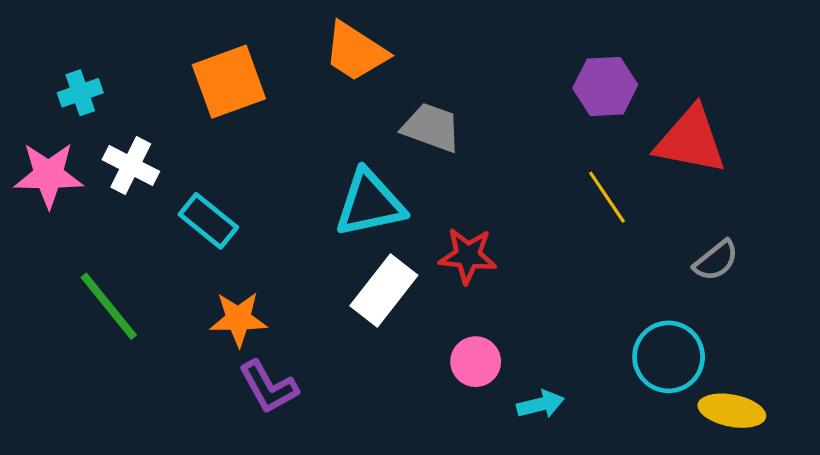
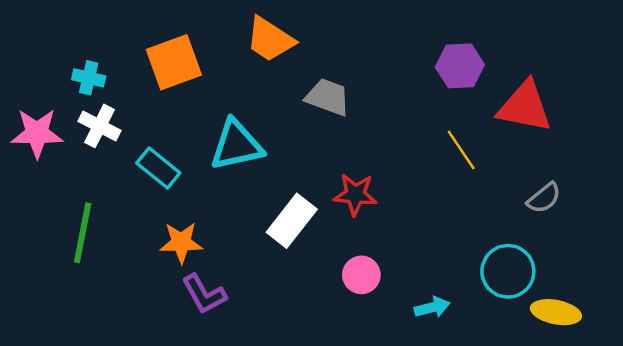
cyan cross: (80, 93) -> (89, 78), moved, turned 32
cyan triangle: (370, 203) -> (236, 145), moved
green line: (109, 306) -> (83, 233), turned 50
cyan arrow: (540, 404) -> (432, 307), moved

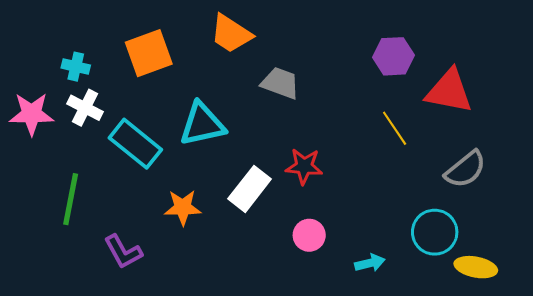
cyan rectangle: (158, 168) -> (135, 144), size x1.4
gray semicircle: (544, 198) -> (465, 169), size x1.4
orange star: (181, 242) -> (183, 207), moved
purple L-shape: (204, 294) -> (123, 252), moved

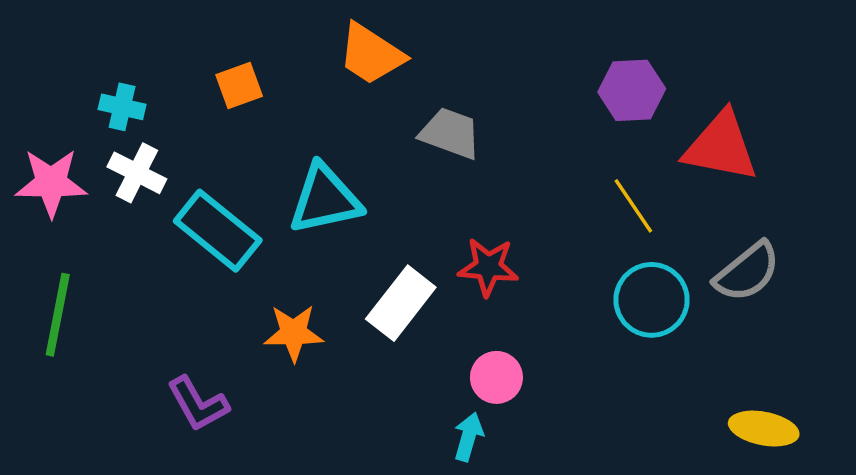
orange square: (149, 53) -> (239, 85), size x0.6
green line: (71, 199) -> (58, 315), moved
cyan circle: (435, 232) -> (652, 300), moved
cyan arrow: (370, 263) -> (468, 437), moved, turned -60

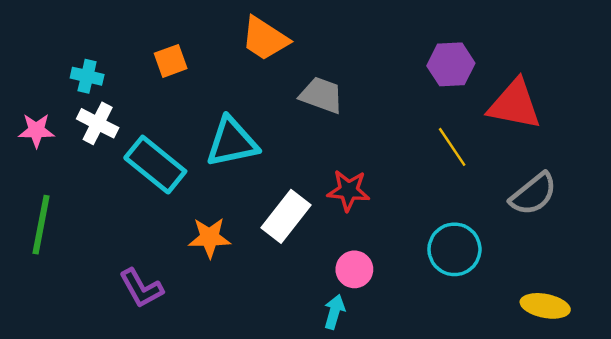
pink star: (51, 183) -> (36, 130), size x0.7
cyan circle: (652, 300) -> (454, 249), moved

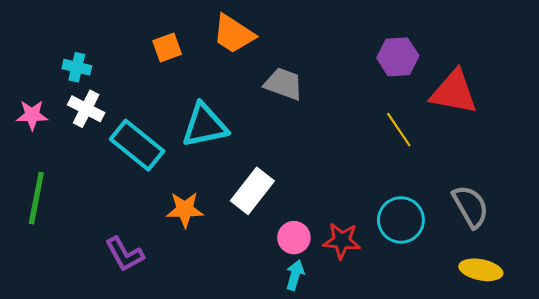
orange square: (171, 61) -> (167, 47), moved
red star: (348, 190) -> (342, 241), moved
gray semicircle: (533, 194) -> (471, 206), moved, turned -81
pink circle: (354, 269) -> (294, 238), moved

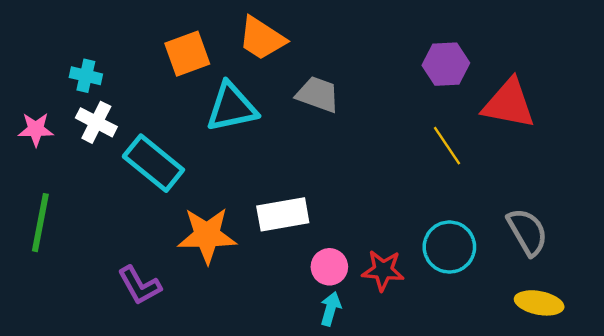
orange square: (167, 47) -> (187, 54), size x1.4
cyan triangle: (205, 125) -> (232, 107), moved
white rectangle: (252, 191) -> (283, 214), turned 42
orange star: (185, 210) -> (207, 235), size x1.4

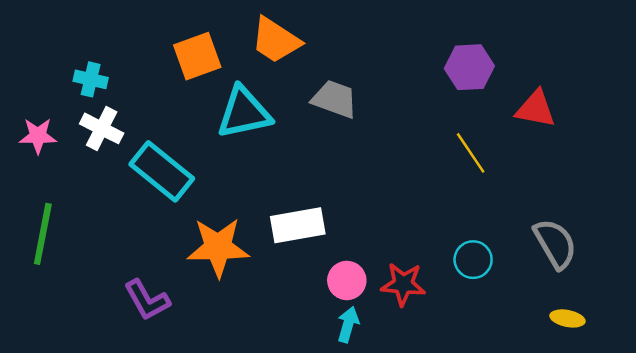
red triangle: (509, 104) -> (536, 109), size x0.7
cyan circle: (449, 247) -> (473, 260), size x0.7
yellow ellipse: (539, 303) -> (567, 318), size x0.7

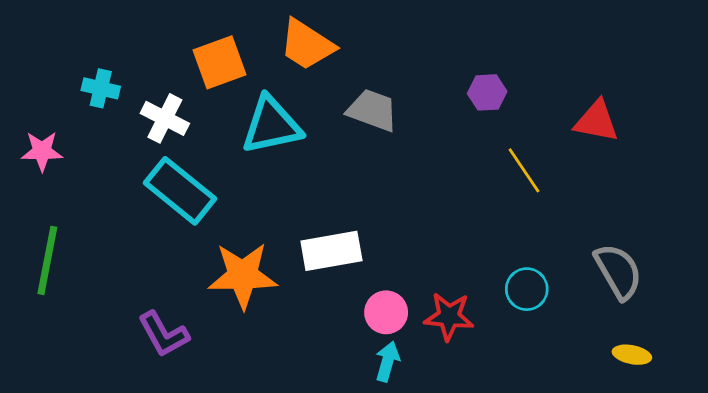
purple hexagon: (469, 67) -> (487, 92), moved, size x0.7
white cross: (102, 128) -> (165, 118), moved

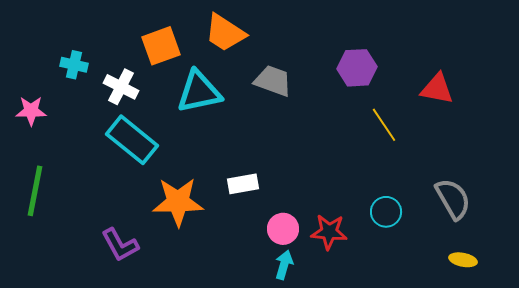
purple hexagon: (487, 92) -> (357, 68), size x1.4
white rectangle: (331, 251) -> (243, 184), size x0.7

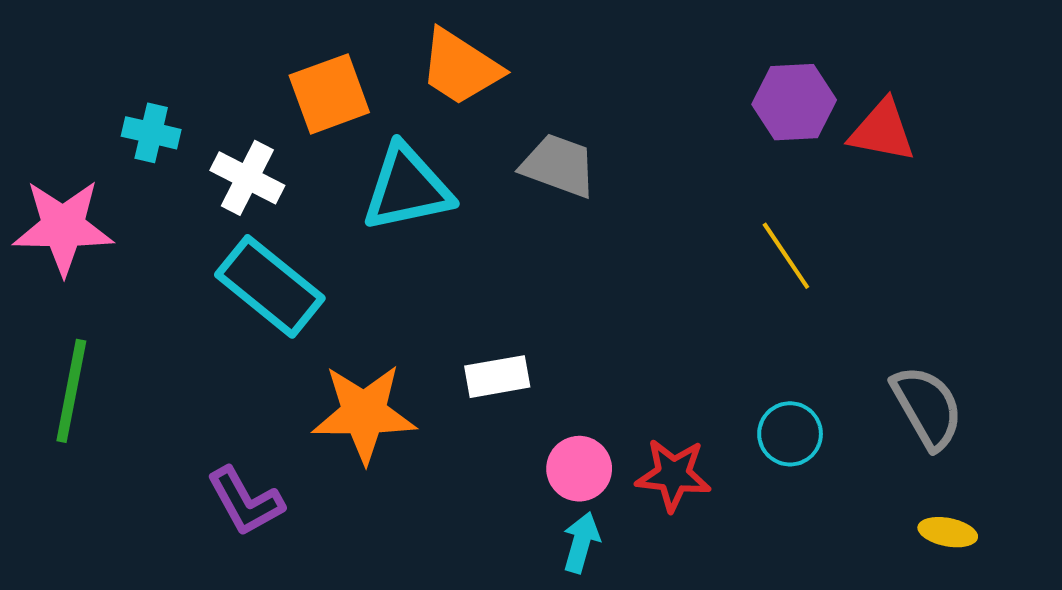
purple hexagon: (357, 68) -> (794, 102), moved
red triangle: (437, 89) -> (882, 131), moved
pink star: (31, 111) -> (63, 227), size x1.6

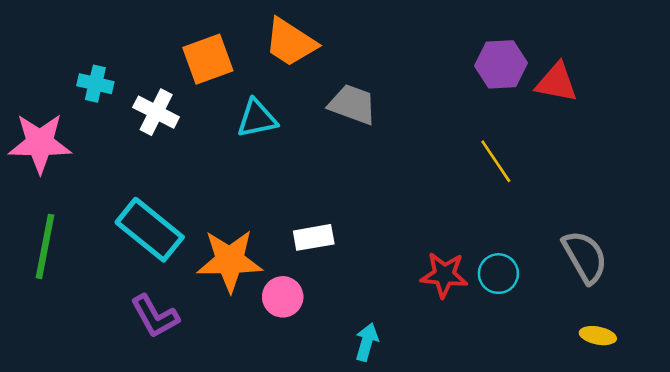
cyan triangle: (407, 188) -> (257, 119), size x0.7
cyan rectangle: (270, 286) -> (150, 230), moved
pink circle: (579, 469) -> (283, 297), moved
red star: (673, 475) -> (444, 275), moved

